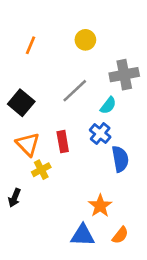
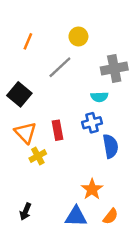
gray line: (75, 91) -> (60, 67), moved
cyan semicircle: (108, 105) -> (99, 97), turned 49
blue cross: (100, 134) -> (92, 123), turned 36
black arrow: (14, 198) -> (25, 211), moved

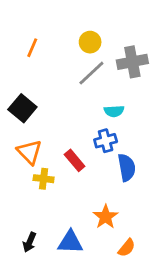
gray line: (60, 67) -> (91, 73), moved
gray cross: (114, 69) -> (132, 62), moved
red rectangle: (58, 130) -> (75, 160), moved, turned -30
yellow cross: (38, 156) -> (44, 179), turned 35
blue triangle: (76, 216) -> (70, 242), moved

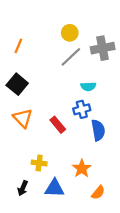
orange line: (32, 48) -> (18, 46), moved
yellow cross: (44, 179) -> (39, 163), moved

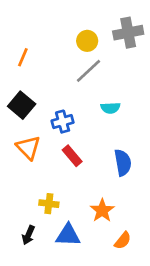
gray cross: (103, 48) -> (128, 33), moved
blue cross: (82, 109) -> (63, 122), moved

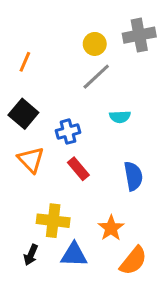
yellow cross: (49, 204) -> (53, 221), size x1.5
orange semicircle: (123, 241) -> (133, 261), size x1.5

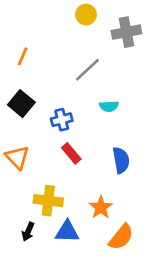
yellow circle: (95, 44) -> (86, 15), moved
orange triangle: (31, 160) -> (17, 157), moved

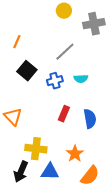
black square: (21, 104) -> (27, 71), moved
blue cross: (62, 120) -> (55, 81), moved
red rectangle: (71, 153) -> (64, 114), moved, turned 63
black arrow: (28, 232) -> (21, 172), size x1.5

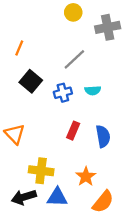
black arrow: (21, 172) -> (24, 197), turned 50

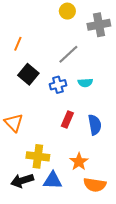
orange semicircle: (103, 202) -> (95, 185), turned 60

